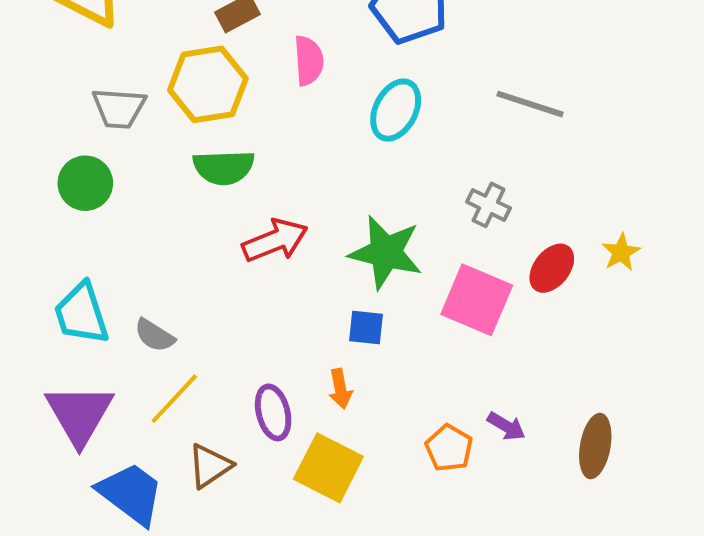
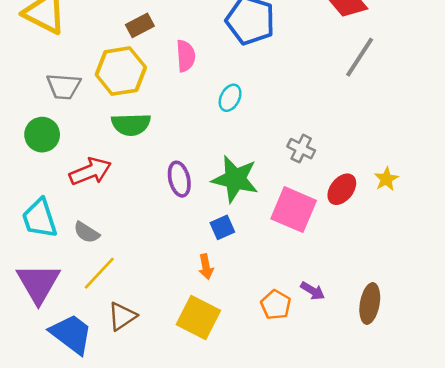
gray line: (530, 104) -> (360, 57), moved, turned -75
cyan ellipse: (396, 110) -> (230, 98), moved, size x0.7
red arrow: (275, 240) -> (90, 171), moved
blue square: (366, 327) -> (222, 227), turned -30
purple ellipse: (273, 412) -> (179, 179), moved

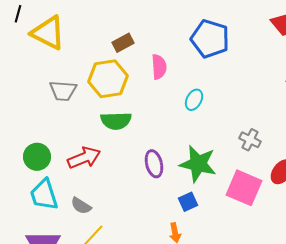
green circle: (42, 135) -> (37, 157), moved

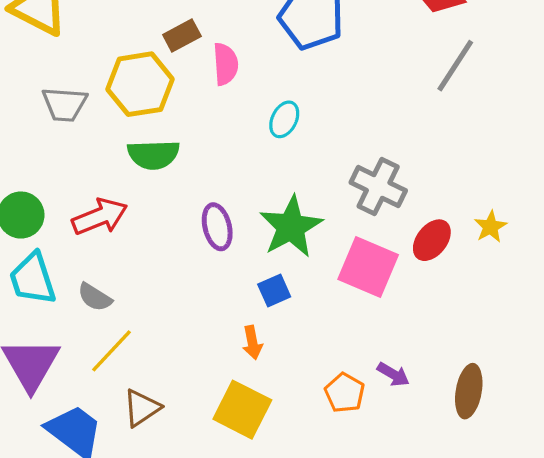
brown rectangle: (123, 43) -> (182, 36), moved
gray cross: (250, 140) -> (378, 186), size x1.5
green star: (198, 164) -> (291, 227), turned 30

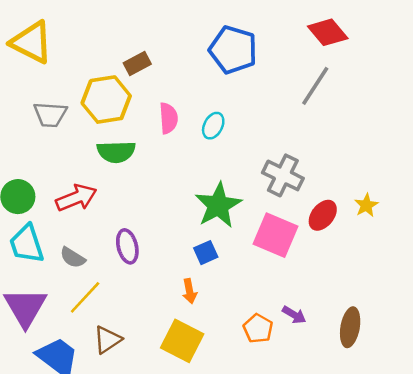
pink semicircle: (226, 64) -> (168, 118), moved
gray line: (455, 66) -> (315, 86), moved
purple ellipse: (217, 227) -> (127, 246), moved

